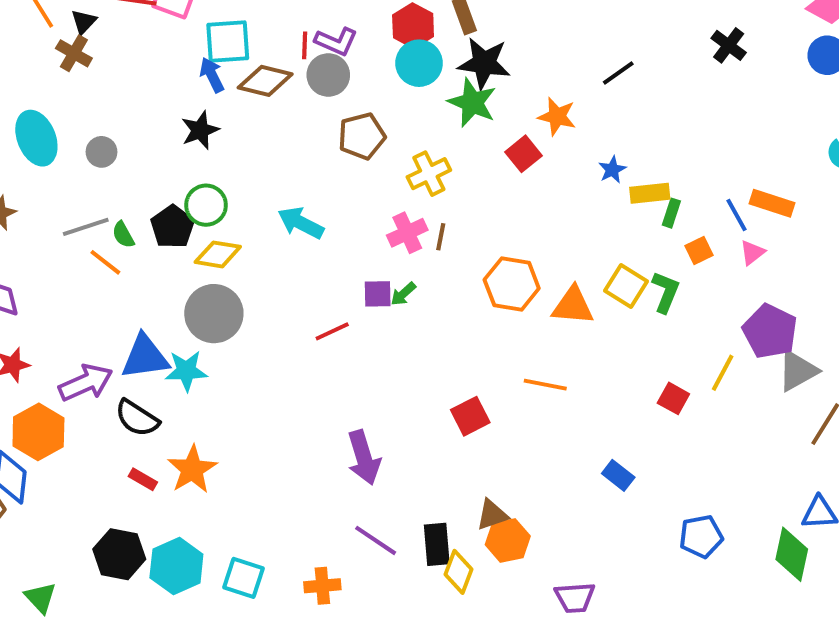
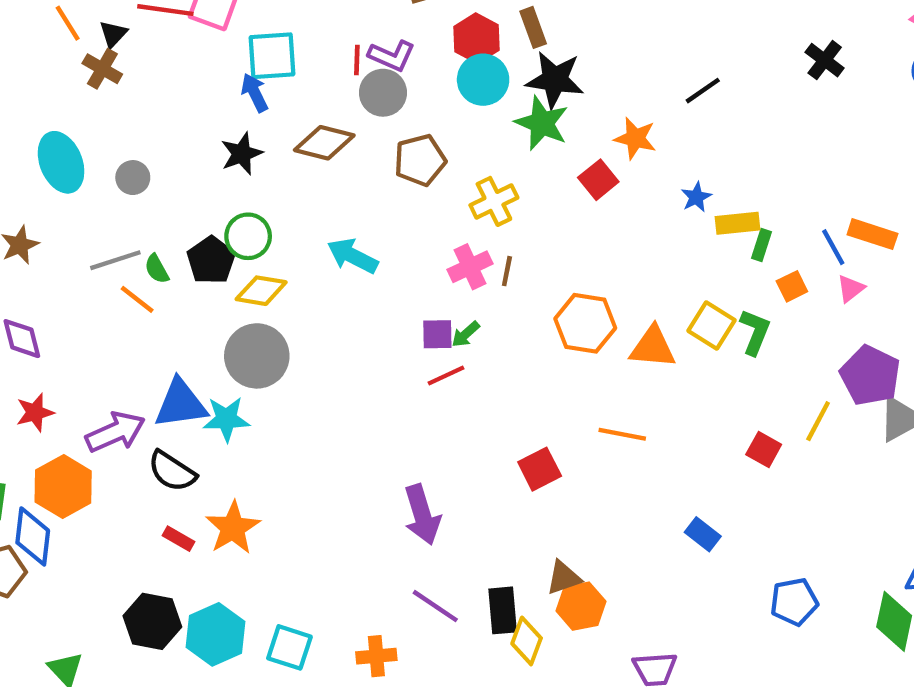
brown diamond: (265, 81) -> (324, 143), moved
red line: (332, 331) -> (446, 376), moved

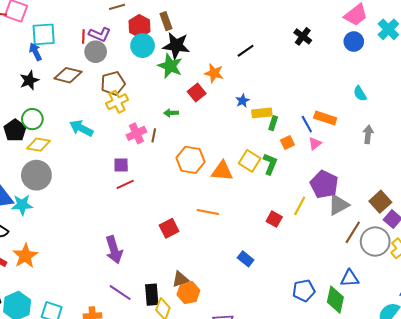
yellow cross: (494, 201) -> (117, 102), moved
green arrow: (466, 334) -> (171, 113), moved, turned 40
blue pentagon: (794, 602) -> (304, 290), moved

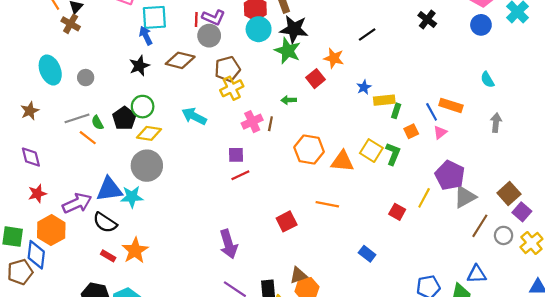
gray circle: (375, 242) -> (504, 235), size x0.6

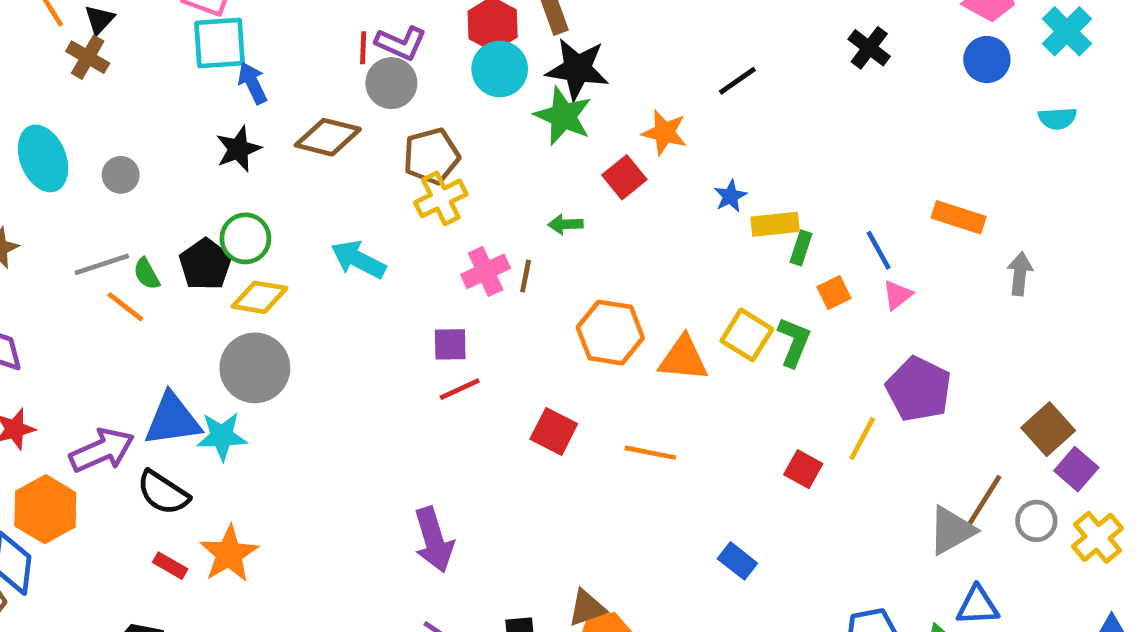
cyan square: (154, 17) -> (220, 43), moved
cyan semicircle: (487, 80) -> (1058, 118), moved, turned -63
orange rectangle: (451, 105) -> (959, 217), moved
gray triangle: (465, 197) -> (952, 530), moved
red square: (287, 221) -> (554, 431), moved, turned -36

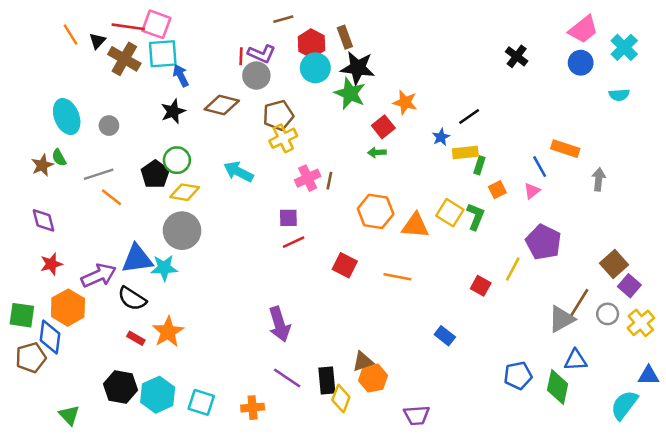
brown cross: (88, 57) -> (124, 59), moved, size x1.4
black line: (737, 81) -> (469, 117), moved
green arrow: (566, 224) -> (377, 152), moved
blue line: (879, 250) -> (540, 167), moved
green semicircle: (147, 274) -> (59, 158), moved

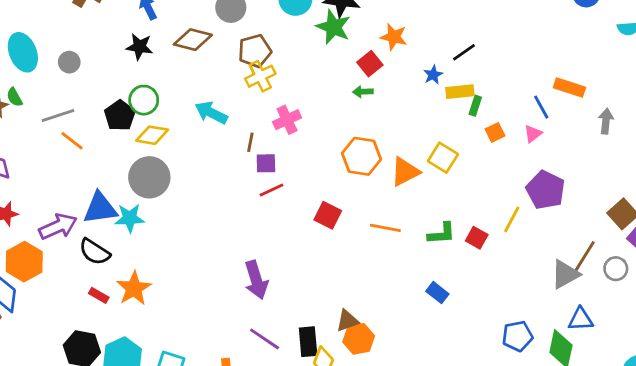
black star: (173, 111) -> (139, 47), turned 30
brown line: (329, 181) -> (250, 142), moved
green L-shape: (476, 217) -> (442, 234), moved, turned 64
orange triangle: (415, 225) -> (405, 172), turned -32

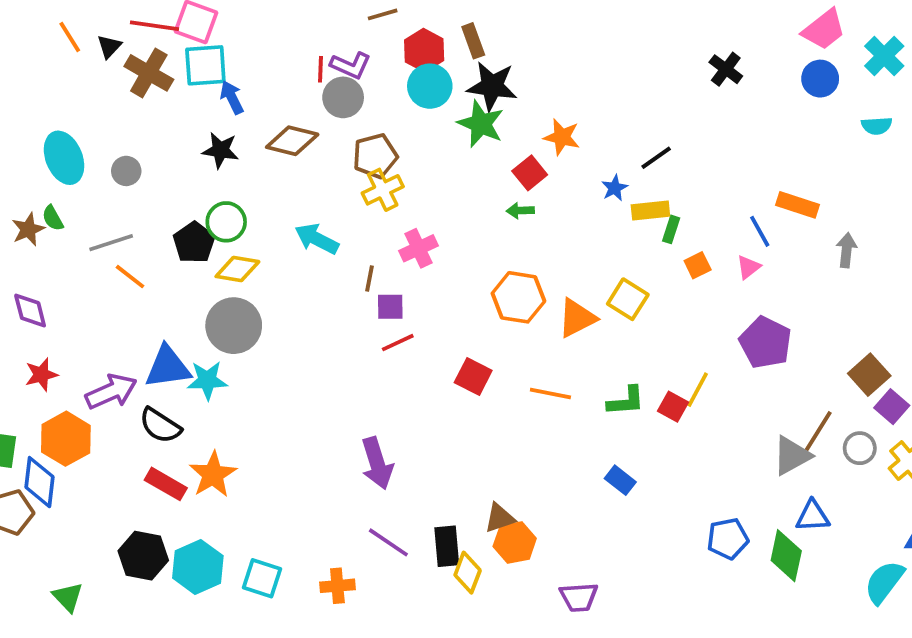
yellow line: (512, 219) -> (698, 390), moved
red rectangle: (99, 295) -> (166, 484), size x1.5

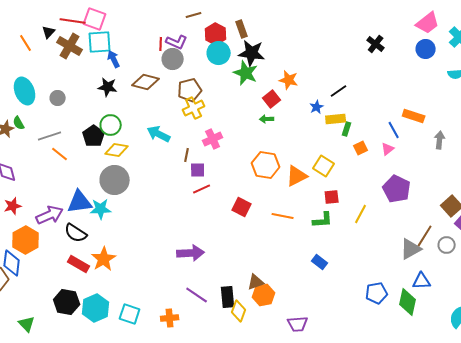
orange line: (70, 37) -> (26, 43), moved
red square: (673, 407) -> (332, 197), moved, turned -35
purple arrow: (377, 463) -> (191, 253), turned -76

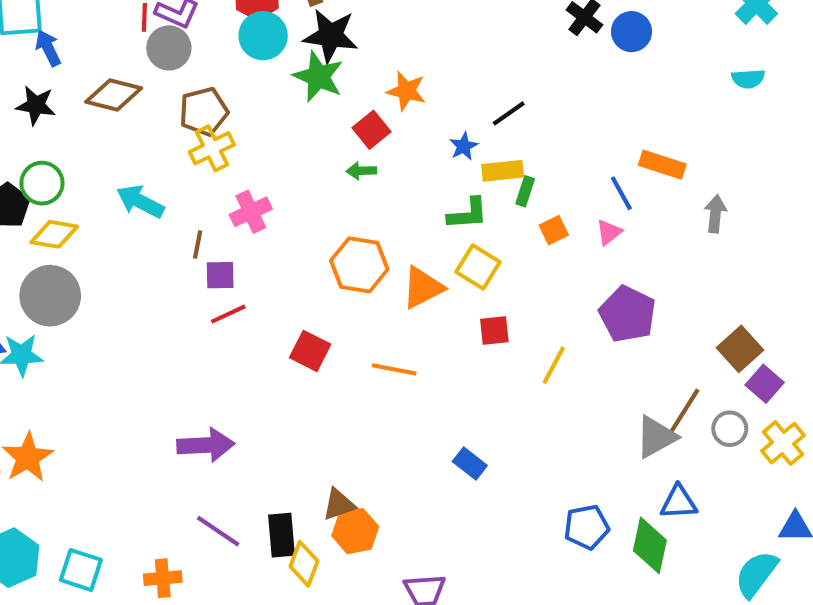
blue circle: (426, 49) -> (632, 32), moved
green L-shape: (323, 220) -> (468, 214), moved

